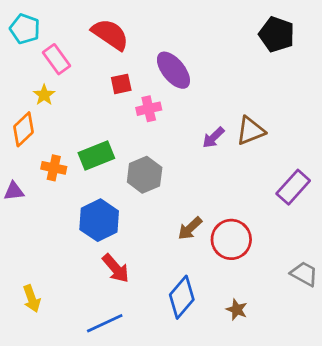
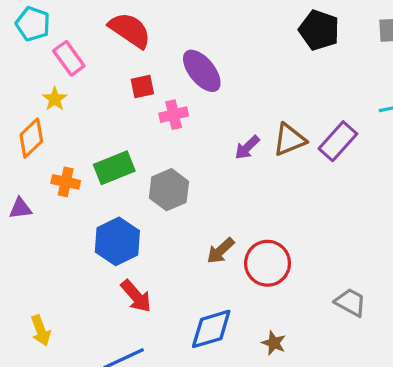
purple rectangle: (293, 187) -> (338, 141), moved
blue diamond: (182, 297) -> (211, 329), turned 33

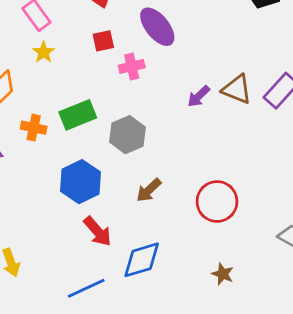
yellow star: (55, 99) -> (44, 52), moved
brown triangle: (289, 140) -> (237, 89), turned 44
brown arrow: (221, 251) -> (149, 190), moved
blue diamond: (211, 329) -> (142, 260), moved

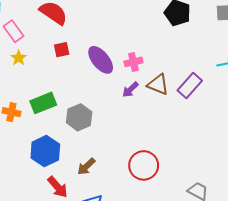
purple ellipse: (157, 27) -> (101, 60), moved
pink cross: (132, 66) -> (133, 62), moved
brown arrow: (149, 190) -> (86, 166), moved

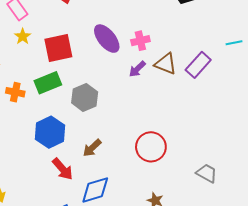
red square: (62, 50) -> (58, 48), moved, size x1.8

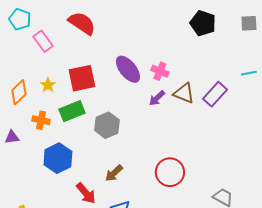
yellow star: (23, 36) -> (48, 85), moved
pink cross: (140, 41) -> (160, 71), turned 36
blue hexagon: (50, 132) -> (58, 158), moved

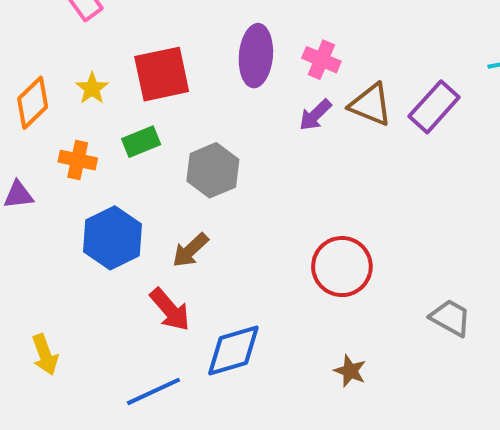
purple ellipse: (128, 69) -> (256, 56), turned 44
green rectangle: (72, 111) -> (141, 142), size x0.7
brown arrow: (114, 173) -> (190, 250), moved

